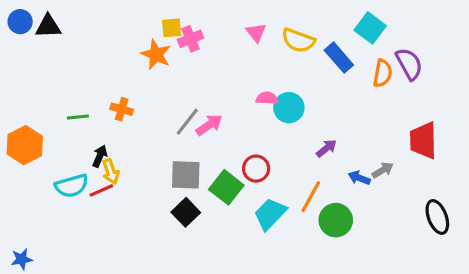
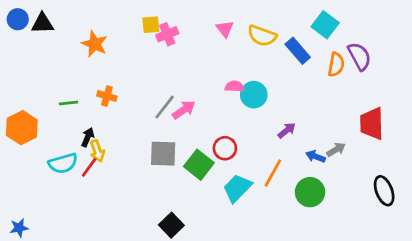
orange star: (156, 54) -> (95, 44), moved
red line: (101, 190) -> (89, 167), turned -30
black square: (186, 212) -> (171, 225), moved
green circle: (336, 220) -> (310, 192), moved

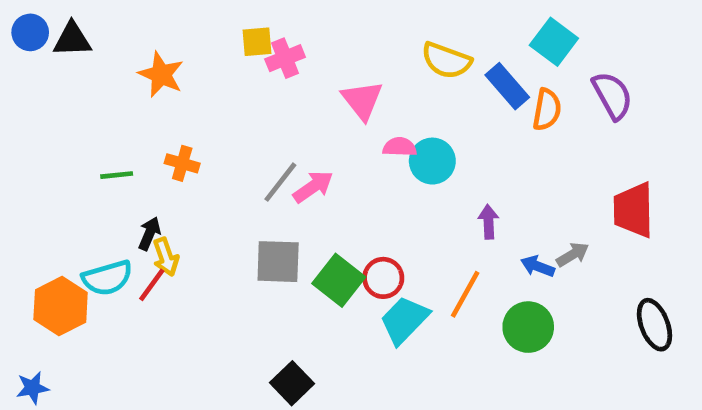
pink triangle: (225, 29) -> (362, 100), moved, size x1.4
orange semicircle: (336, 64) -> (547, 110), moved
orange hexagon: (22, 128) -> (61, 306), moved
purple arrow: (287, 130) -> (488, 222), turned -54
red circle: (225, 148) -> (383, 278), moved

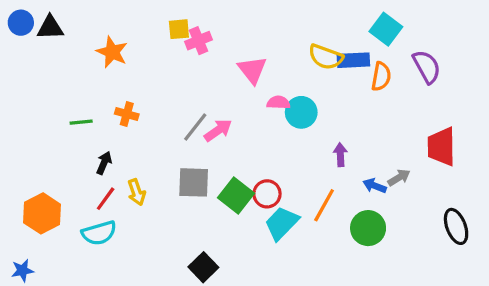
yellow semicircle: (446, 60) -> (326, 57), moved
blue rectangle: (507, 86) -> (353, 60), turned -52
yellow arrow: (166, 257) -> (137, 192), moved
cyan semicircle: (107, 278) -> (99, 233), moved

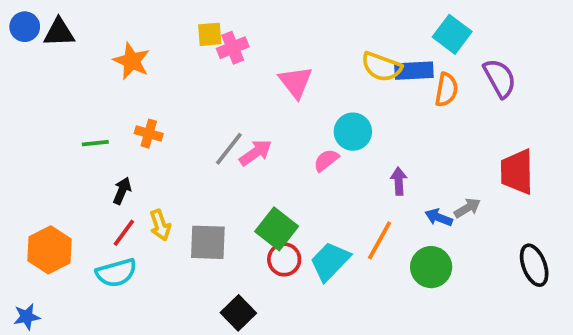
pink semicircle: (278, 103) -> (326, 160), moved, turned -40
gray square: (194, 182) -> (208, 242), moved
red circle: (267, 194) -> (284, 259), moved

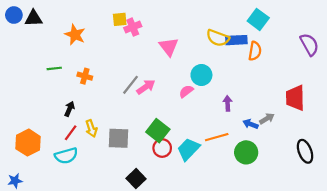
purple semicircle: (500, 78) -> (309, 44), moved
green line: (95, 143) -> (54, 68), moved
orange line: (380, 240) -> (217, 137), turned 45

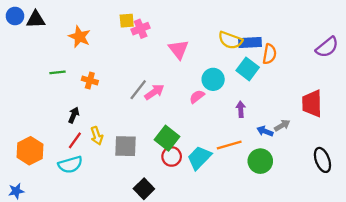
cyan square: (258, 19) -> (248, 69), moved
purple semicircle: (309, 44) -> (327, 47), turned 80

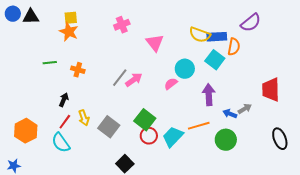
yellow square: (127, 21) -> (71, 18), moved
purple semicircle: (327, 47) -> (251, 23), moved
purple arrow: (241, 109) -> (209, 95), size x1.5
gray square: (126, 146) -> (109, 127), turned 35
cyan semicircle: (70, 165) -> (61, 143), turned 70

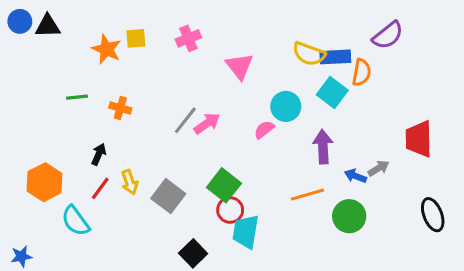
yellow square: (71, 18) -> (136, 38), moved
orange hexagon: (26, 131) -> (45, 182), moved
cyan trapezoid: (173, 137) -> (246, 232), moved, turned -35
cyan semicircle: (61, 143) -> (76, 221), moved

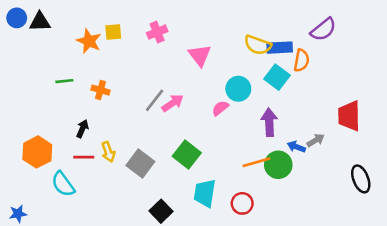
red line: (100, 188) -> (84, 157), turned 54
red circle: (230, 210) -> (242, 203), moved
green circle: (349, 216) -> (278, 165), moved

